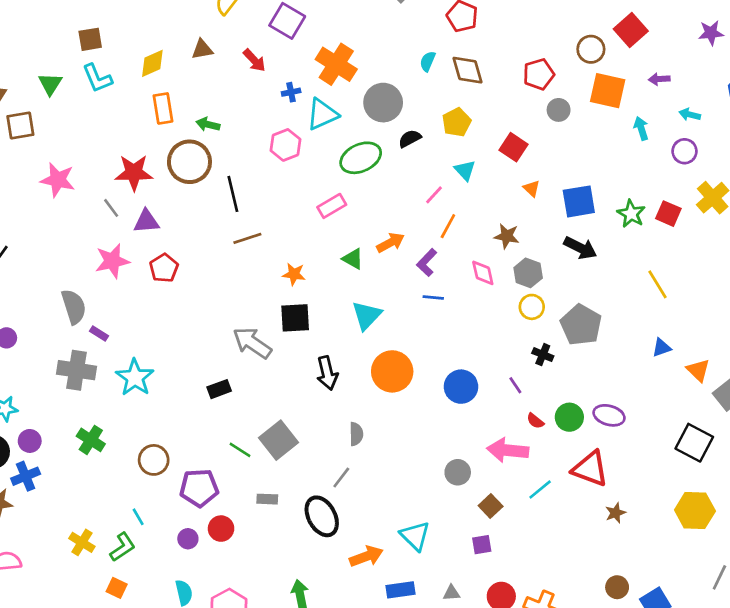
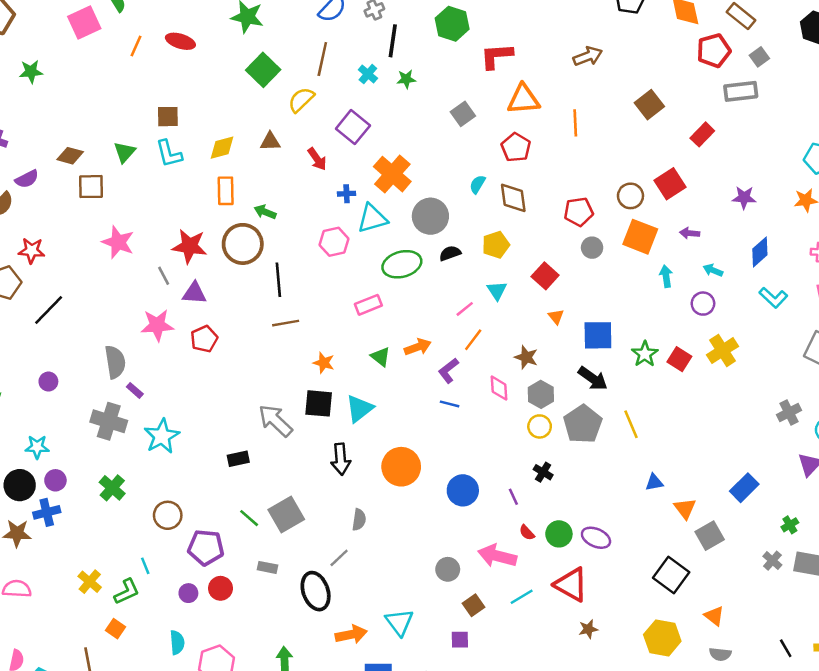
yellow line: (658, 284) -> (631, 424), moved
cyan triangle: (367, 315) -> (359, 409), moved
gray pentagon: (581, 325) -> (583, 424), moved

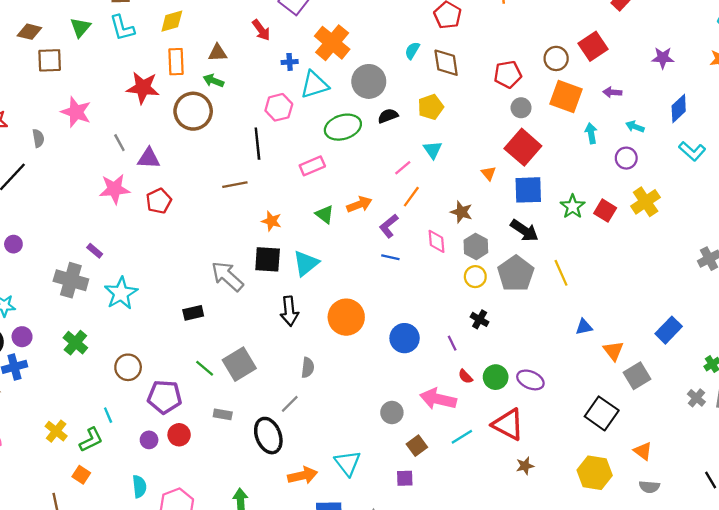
brown triangle: (270, 142) -> (218, 53), moved
red star: (190, 246) -> (143, 88), moved
red square: (545, 276) -> (523, 147), moved, size x1.4
black line: (278, 280) -> (257, 144), moved
gray semicircle: (115, 362) -> (38, 138), moved, size x0.6

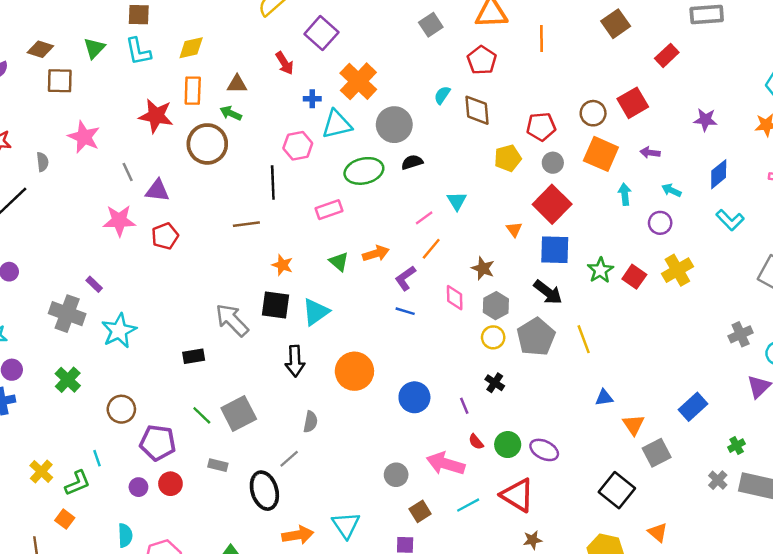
yellow pentagon: (431, 107) -> (508, 158), moved

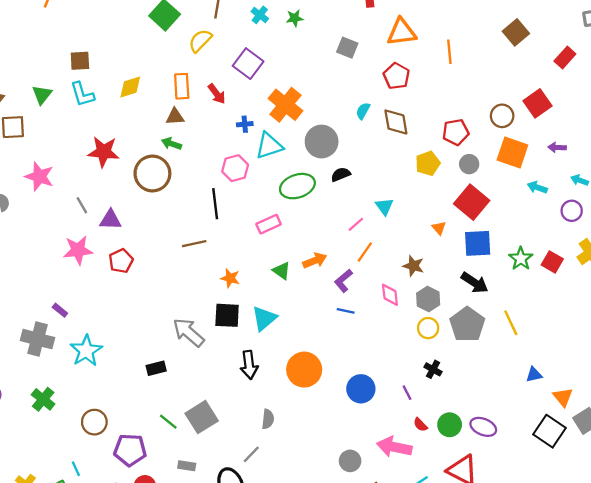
gray square: (431, 25) -> (347, 48), turned -30
orange rectangle: (193, 91) -> (182, 86), moved
cyan arrow: (625, 194) -> (537, 187), turned -60
black square: (617, 490) -> (550, 431), moved

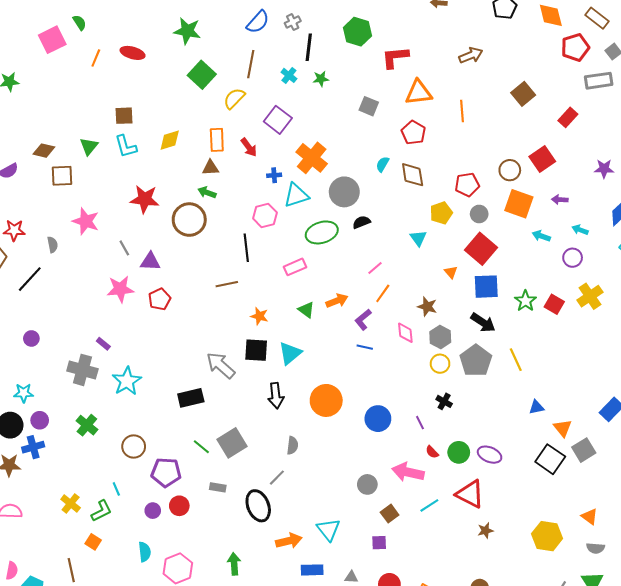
cyan triangle: (384, 206) -> (418, 238), moved
black rectangle: (156, 368) -> (191, 398), size x1.4

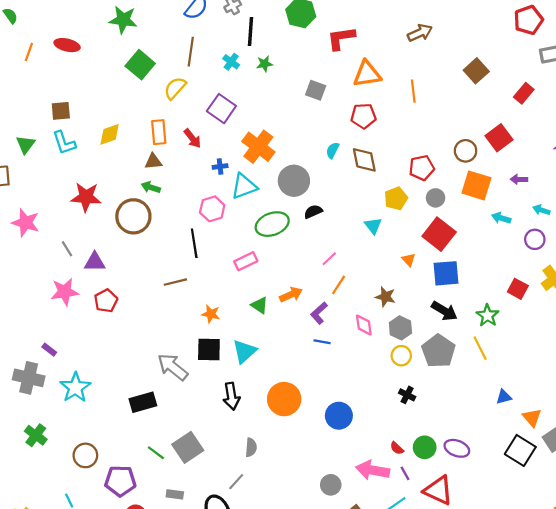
red pentagon: (413, 133) -> (363, 116), turned -30
green star: (525, 301) -> (487, 315), moved
purple line: (420, 423) -> (405, 473), moved

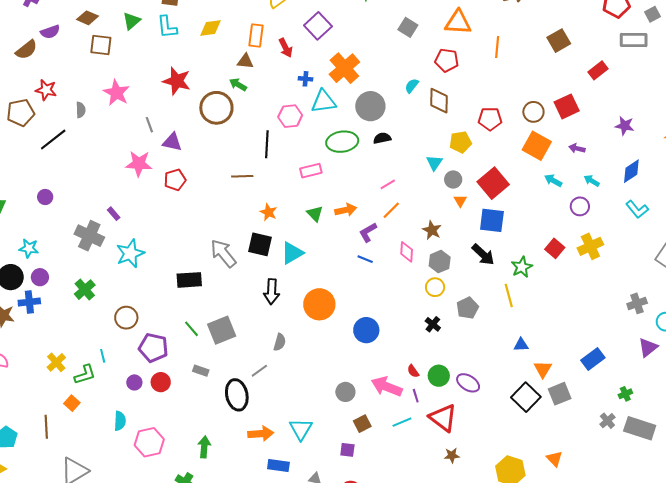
gray circle: (436, 198) -> (453, 179), moved
gray pentagon: (438, 351) -> (467, 308), moved, size x0.7

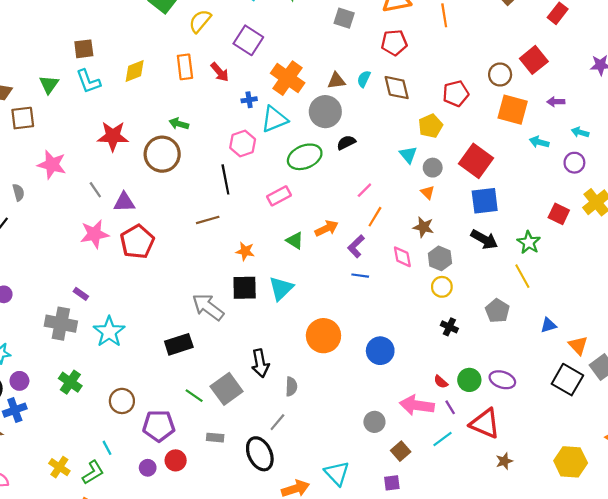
brown triangle: (245, 61) -> (336, 81), moved
red pentagon: (175, 180) -> (137, 242), size x1.4
orange triangle: (460, 201) -> (428, 192), moved
black arrow: (272, 292) -> (260, 363), moved
gray pentagon: (467, 308) -> (497, 311), moved

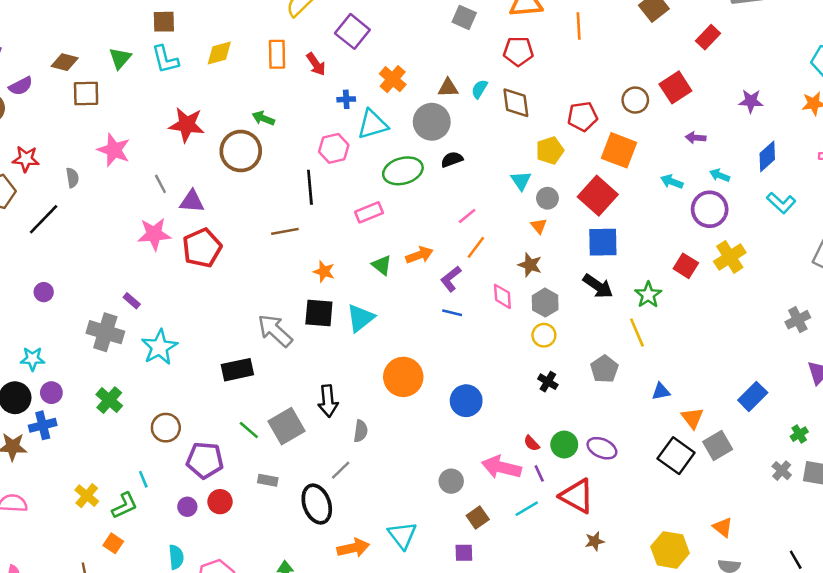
orange cross: (288, 78) -> (393, 79), size x0.7
orange square: (513, 110) -> (619, 150), moved
purple circle: (574, 163) -> (710, 209), size x1.5

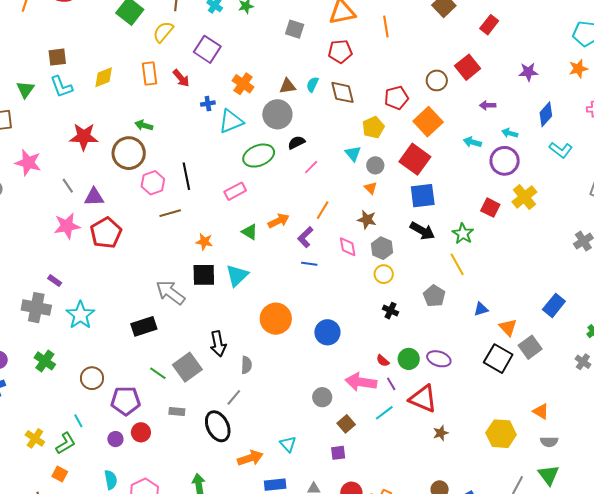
pink hexagon: (334, 148) -> (153, 183), moved
orange square: (619, 150) -> (428, 122), turned 32
pink line: (467, 216) -> (311, 167), moved
cyan triangle: (402, 535) -> (288, 444), size x0.7

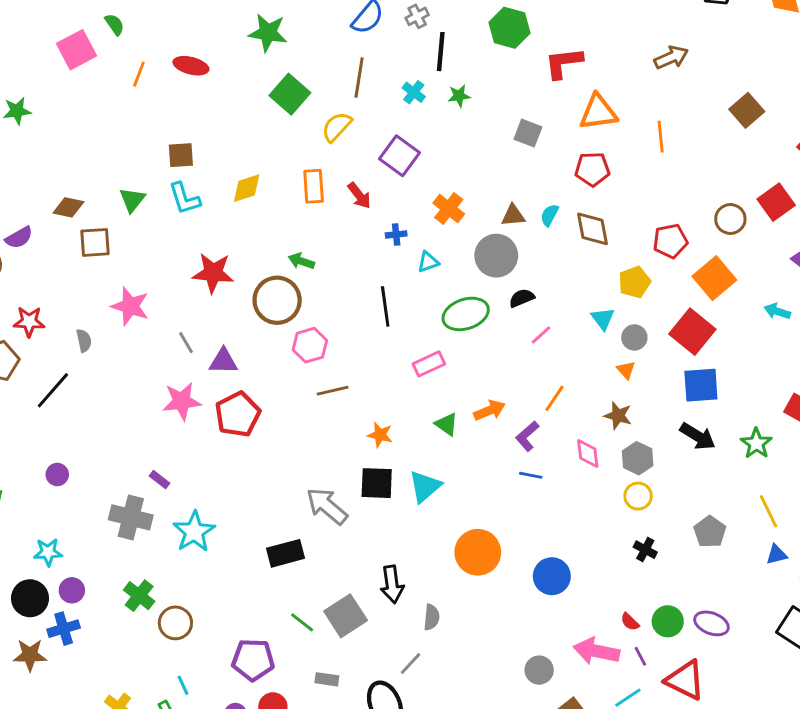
cyan triangle: (231, 121) -> (428, 262), size x0.6
black line: (186, 176) -> (385, 306), moved
yellow line: (457, 264) -> (768, 511), moved
brown circle: (92, 378) -> (175, 623), moved

